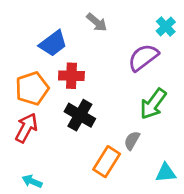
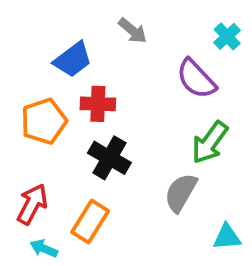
purple semicircle: (143, 57) -> (196, 79), turned -96
red arrow: (26, 128) -> (32, 204), moved
gray semicircle: (132, 140) -> (181, 193), size x1.5
orange rectangle: (107, 162) -> (90, 221), moved

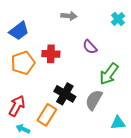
gray arrow: (133, 31) -> (69, 16), turned -35
blue trapezoid: (73, 60) -> (19, 31), moved
purple semicircle: (196, 79) -> (90, 47), moved, size x0.7
black cross: (109, 158) -> (65, 94), moved

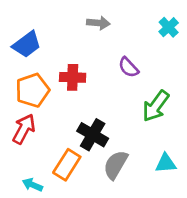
gray semicircle: (94, 100) -> (116, 165), moved
red arrow: (17, 106) -> (24, 129), moved
cyan triangle: (118, 123) -> (166, 163), moved

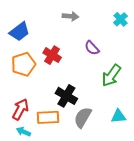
red cross: (73, 77) -> (52, 55), turned 30
red arrow: (24, 129) -> (20, 109), moved
orange rectangle: (67, 165) -> (48, 117), turned 55

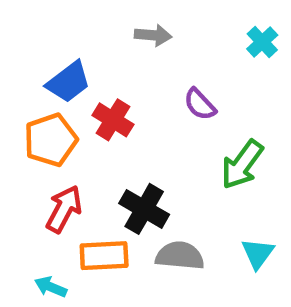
blue trapezoid: (19, 32) -> (68, 82), moved
red arrow: (20, 109) -> (64, 209), moved
cyan triangle: (118, 116) -> (258, 253), turned -49
gray semicircle: (83, 117) -> (180, 256), turned 65

